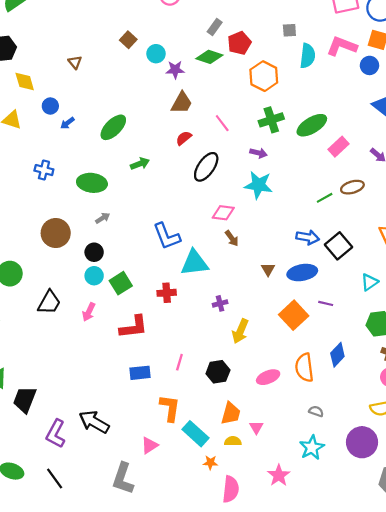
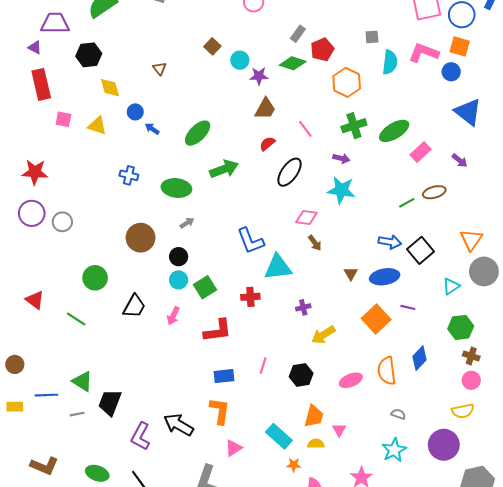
blue arrow: (67, 123) -> (152, 129), turned 72
green arrow: (140, 164) -> (224, 169), size x1.5
yellow arrow: (240, 331) -> (323, 335), turned 35
orange L-shape: (170, 408) -> (220, 411), moved

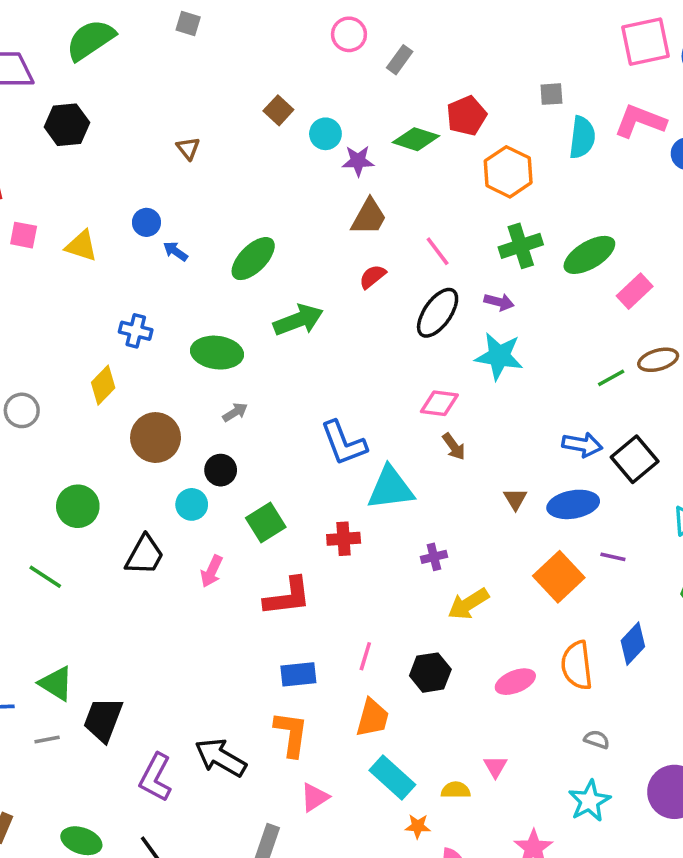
gray rectangle: (298, 34) -> (400, 60), moved
yellow diamond: (110, 88) -> (103, 385), moved, turned 60
black ellipse: (290, 172) -> (438, 313), moved
cyan circle: (179, 280) -> (192, 504), moved
orange trapezoid: (314, 416) -> (372, 718), moved

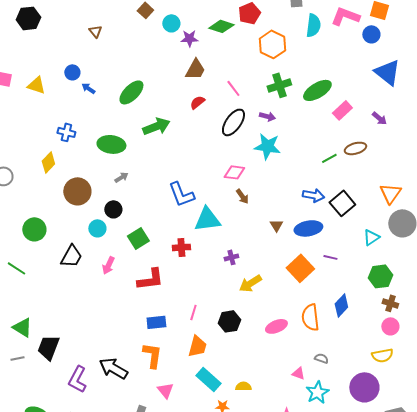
pink triangle: (495, 767) -> (298, 373), moved, turned -40
pink triangle: (315, 797) -> (165, 390), turned -36

